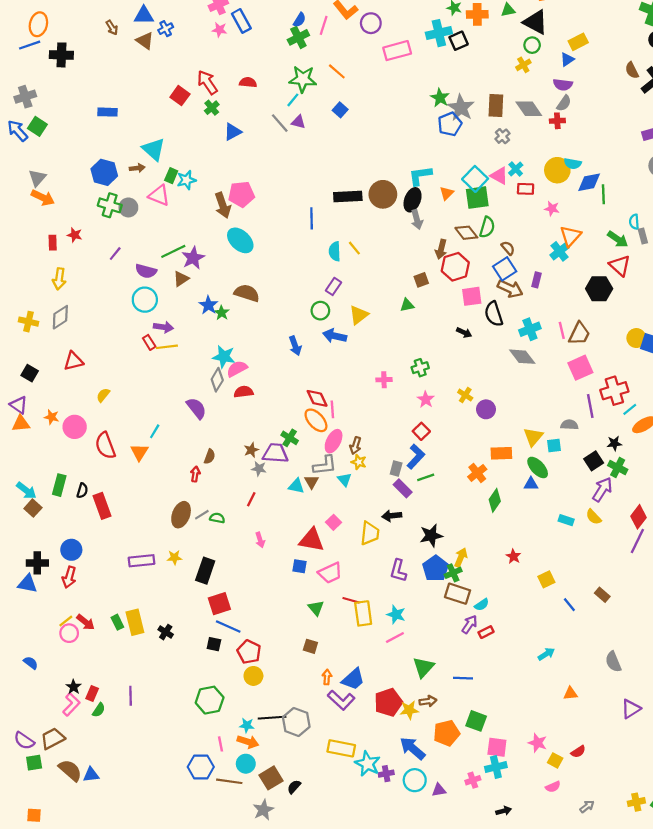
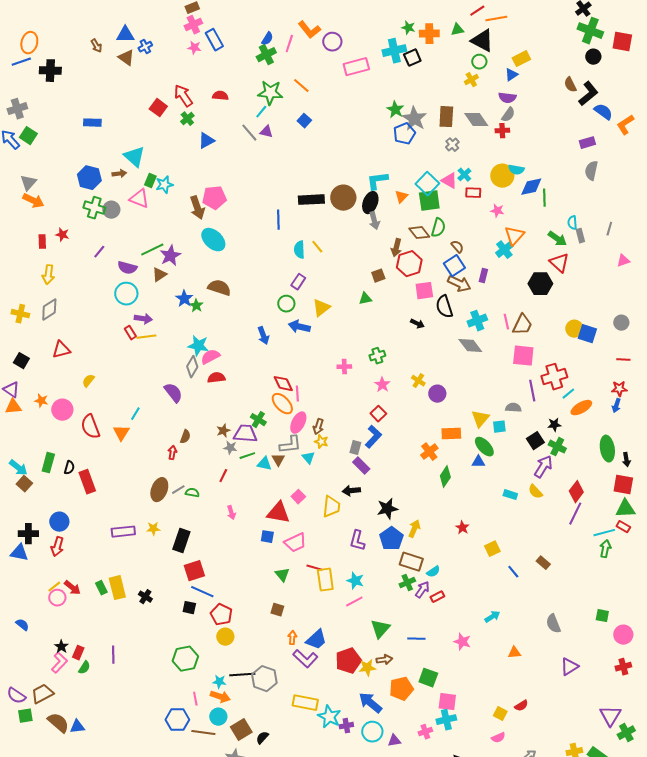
pink square: (580, 368) -> (523, 356), turned 30
green line: (426, 477) -> (247, 456), moved
green cross: (453, 573) -> (407, 583), moved
pink star: (538, 743) -> (462, 642), moved

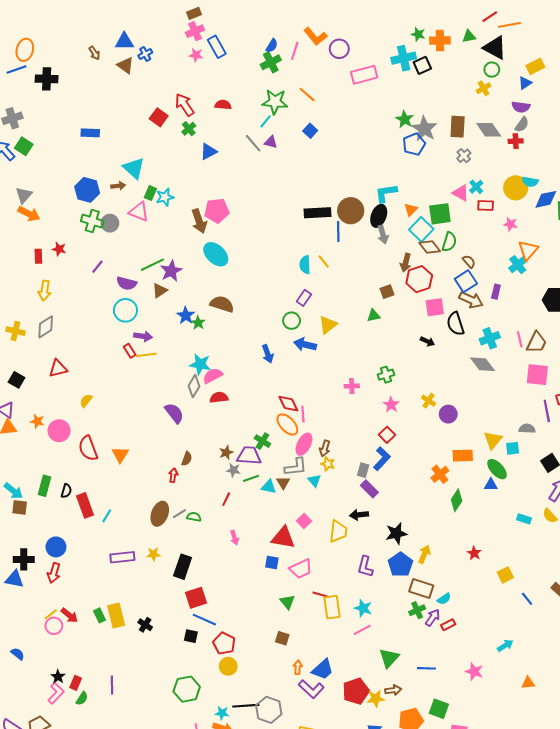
cyan square: (427, 184) -> (421, 229), moved
blue line: (278, 220) -> (338, 231), moved
cyan line: (135, 414) -> (107, 516), moved
brown square: (24, 484) -> (20, 507), turned -35

